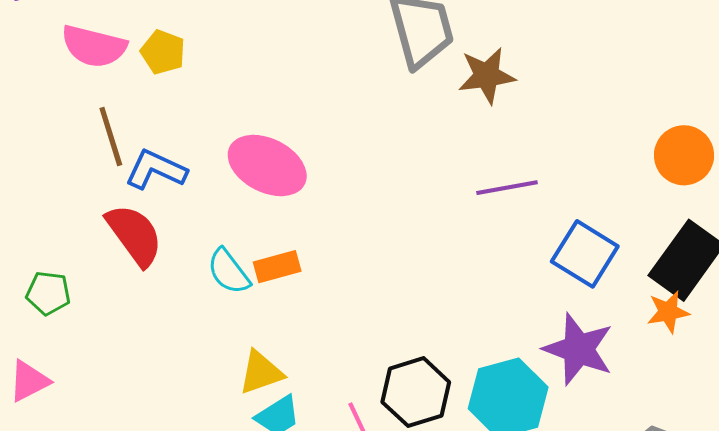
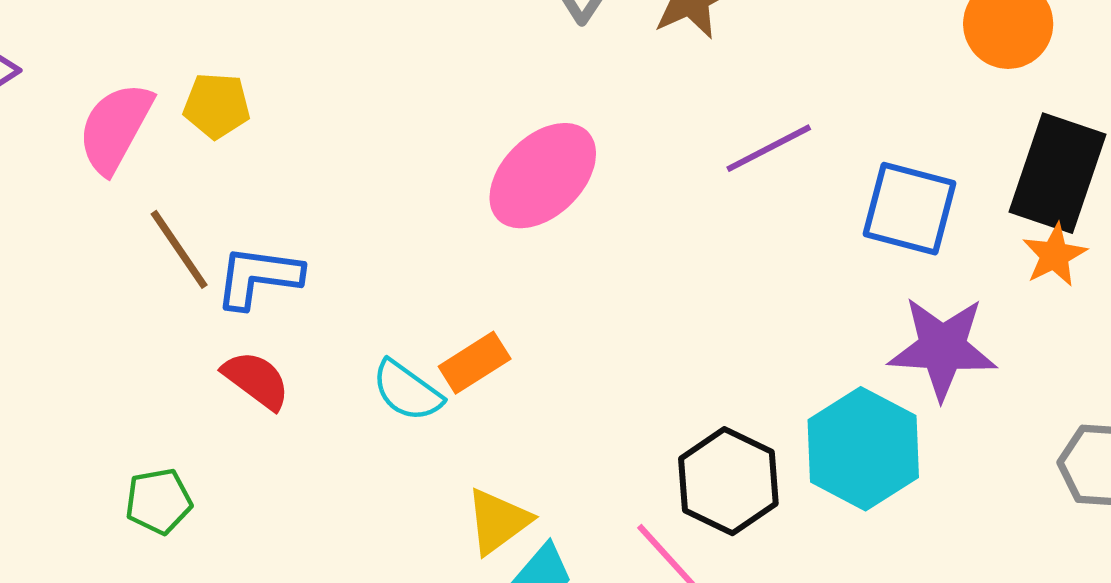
pink semicircle: (94, 46) -> (115, 128), turned 122
pink ellipse: (267, 166) -> (543, 176), moved, turned -54
red semicircle: (134, 235) -> (256, 380), size x0.7

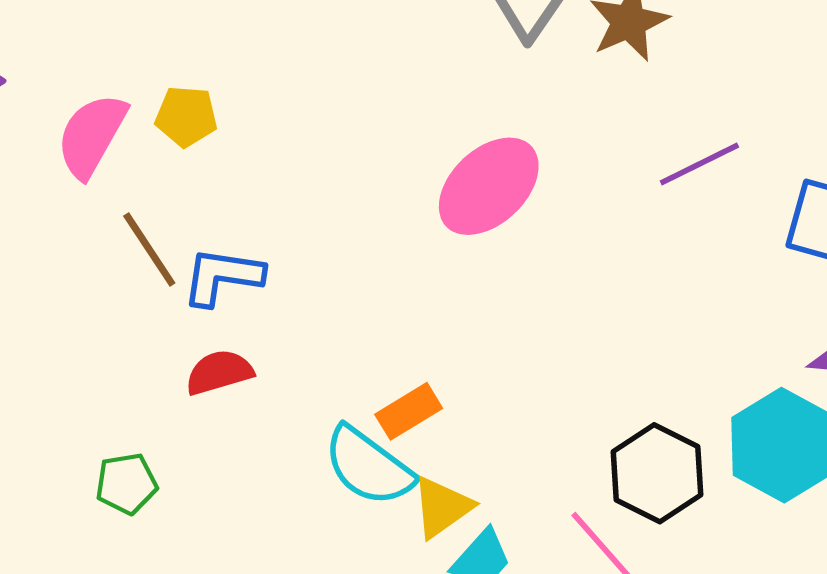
orange rectangle: (475, 363) -> (409, 411), moved
red semicircle: (256, 380) -> (219, 372), turned -54
cyan semicircle: (407, 391) -> (369, 466), moved, size x1.4

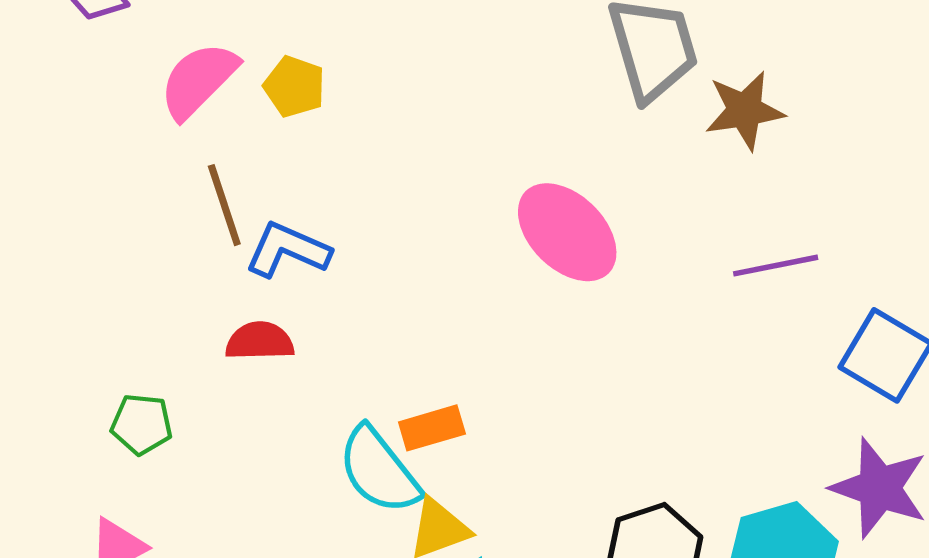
pink ellipse: (489, 186) -> (567, 232), turned 73

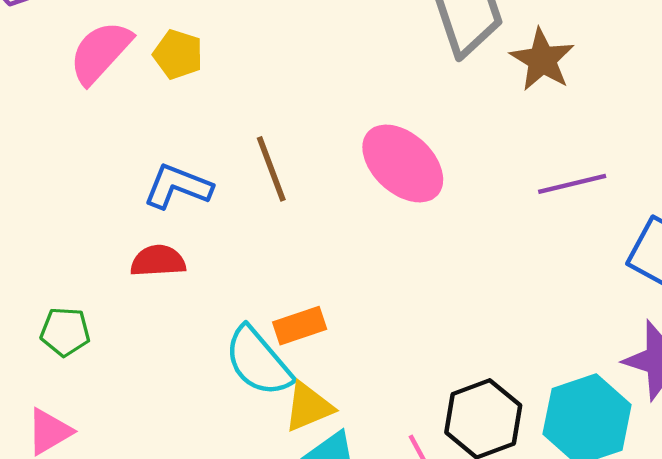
brown star: (745, 110) -> (542, 60), turned -30
brown line: (224, 205) -> (271, 169), moved

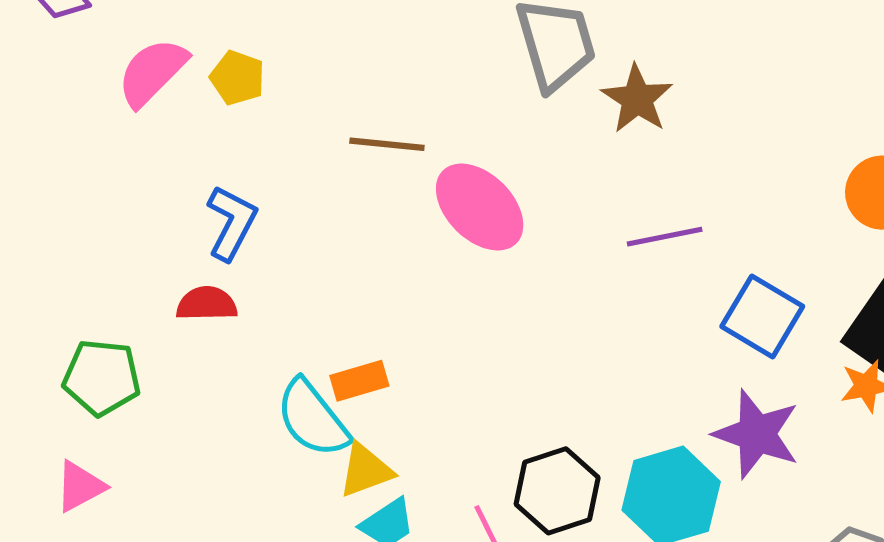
brown line: (271, 169) -> (387, 144), moved, turned -66
blue L-shape: (178, 186) -> (231, 223), turned 94
green pentagon: (65, 332) -> (102, 377), size x1.4

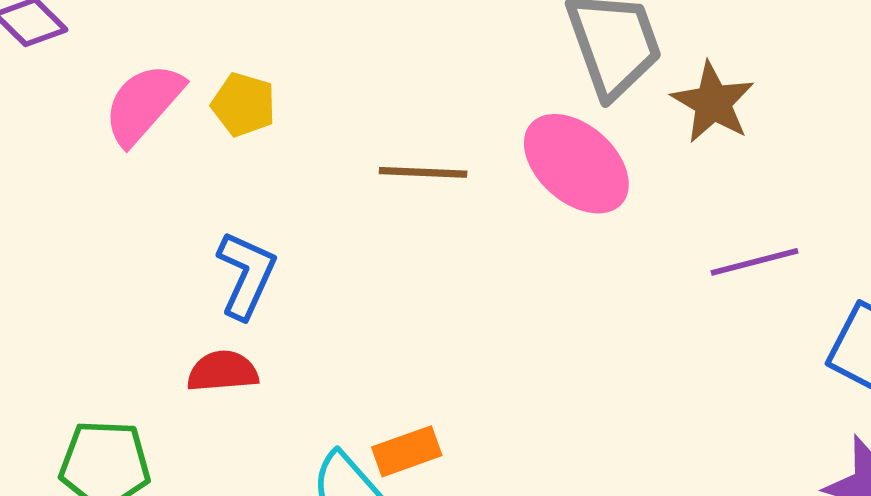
pink ellipse: (480, 207) -> (576, 164), moved

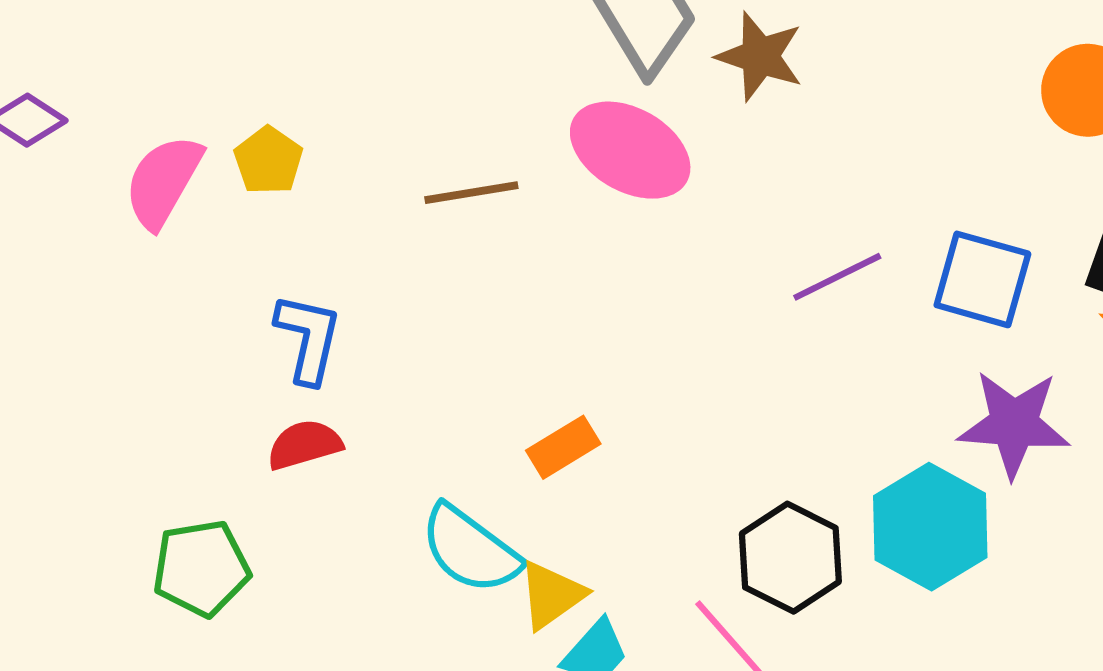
yellow pentagon: (244, 105) -> (268, 160), turned 30
purple line: (754, 262) -> (837, 277), moved
orange rectangle: (407, 451) -> (563, 447), moved

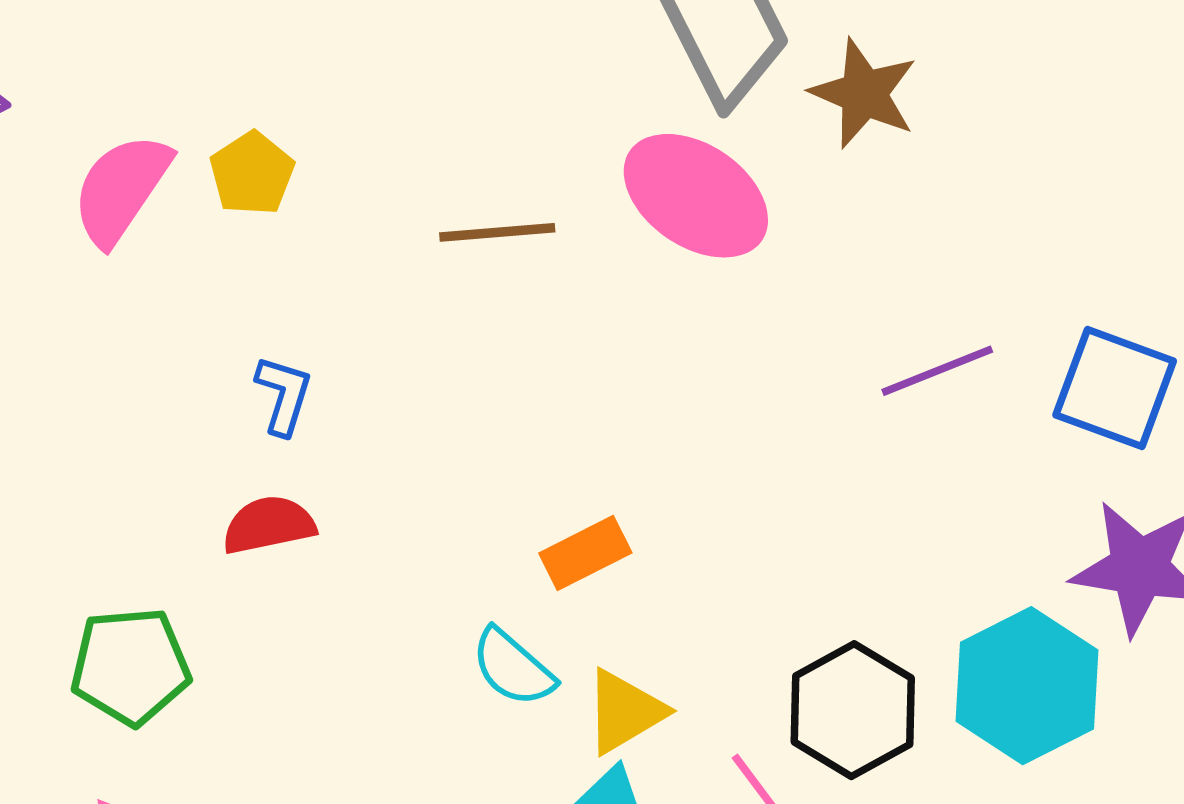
blue L-shape: (308, 338) -> (284, 395), size x0.7
cyan semicircle: (470, 549) -> (513, 667), moved, size x0.7
yellow triangle: (552, 595) -> (625, 712), moved

